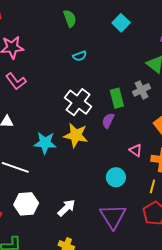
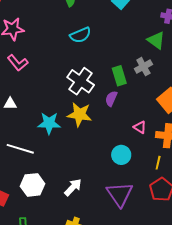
cyan semicircle: (80, 56) -> (80, 35), size x1.5

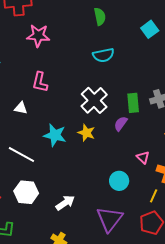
pink L-shape: (18, 63) -> (40, 82), moved, turned 40
yellow star: (79, 114) -> (86, 133), size x0.7

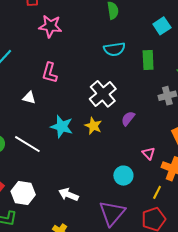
green rectangle: (133, 103) -> (148, 60), moved
white hexagon: (26, 192) -> (23, 193), moved
white arrow: (65, 203) -> (69, 195), turned -126

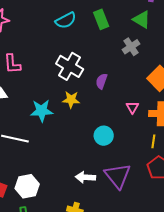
pink triangle: (149, 153) -> (132, 107), turned 32
cyan circle: (123, 176) -> (104, 136), moved
white arrow: (69, 195) -> (85, 177), moved

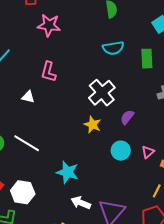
cyan star: (42, 111) -> (67, 172), moved
cyan circle: (104, 136) -> (121, 151), moved

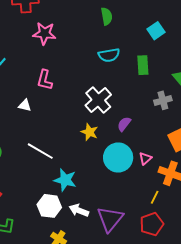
white line: (27, 143) -> (40, 151), moved
cyan circle: (121, 151) -> (118, 157), size x1.5
white hexagon: (23, 192) -> (49, 206), moved

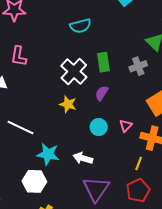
green rectangle: (143, 65) -> (103, 62), moved
cyan circle: (118, 157) -> (99, 127), size x0.6
white arrow: (79, 210) -> (83, 158), moved

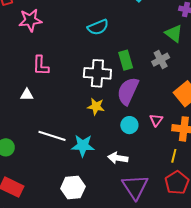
white cross: (74, 72) -> (97, 73), turned -32
purple semicircle: (102, 93) -> (128, 91), size x1.8
cyan star: (48, 154) -> (83, 146), moved

